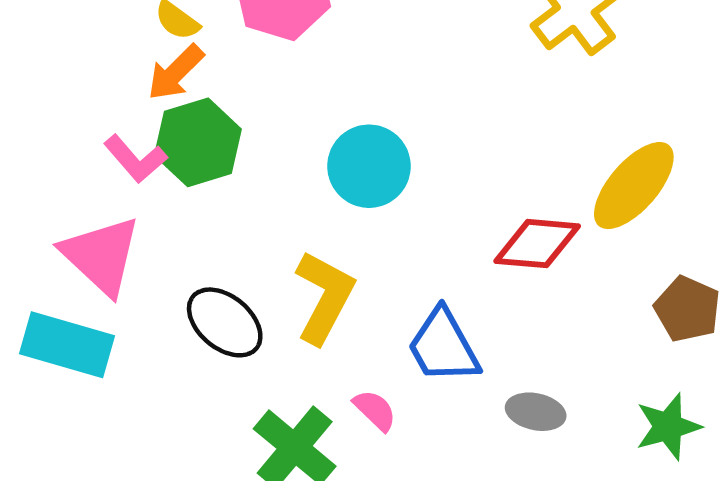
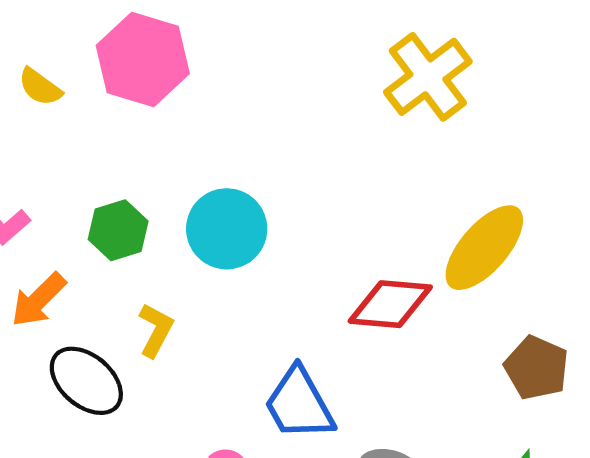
orange arrow: (176, 72) -> (39, 300), moved
green hexagon: (198, 142) -> (118, 230), moved, size x0.7
yellow L-shape: (324, 297) -> (156, 330), moved, size x0.6

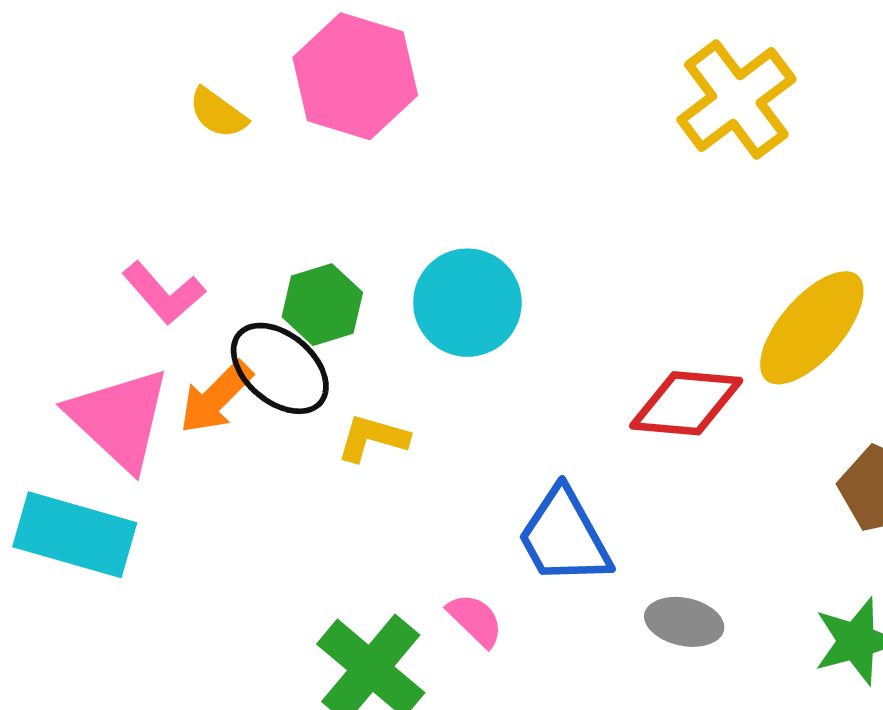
yellow L-shape: (156, 330) -> (373, 438), turned -102
black ellipse: (86, 381) -> (280, 368), moved

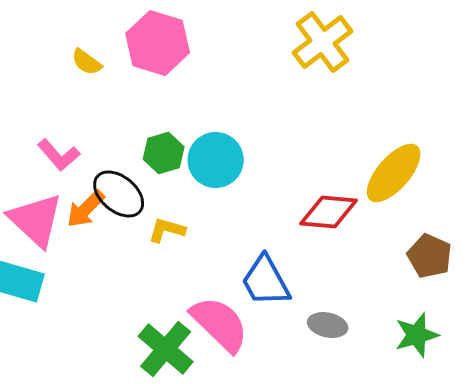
yellow cross: (736, 99) -> (323, 42), moved
green hexagon: (322, 305) -> (164, 153), moved
pink semicircle: (475, 620) -> (220, 324), size x2.0

